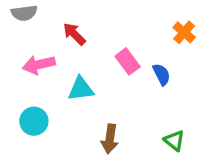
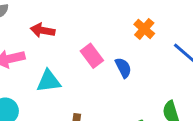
red arrow: (74, 34) -> (43, 30), turned -35

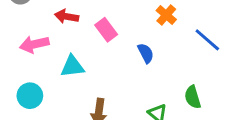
pink rectangle: (92, 56) -> (106, 30), moved

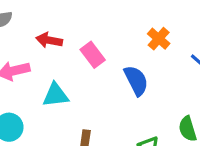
blue semicircle: (146, 53) -> (136, 81), size x1.4

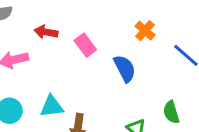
cyan triangle: (56, 95) -> (52, 106), moved

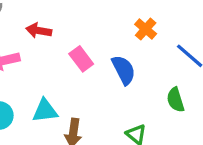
pink rectangle: (85, 45) -> (81, 59), moved
green semicircle: (171, 112) -> (175, 100), moved

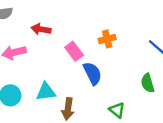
orange cross: (146, 29) -> (107, 39), moved, turned 35
blue semicircle: (124, 70) -> (92, 73), moved

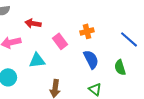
blue semicircle: (92, 73) -> (91, 59), moved
cyan triangle: (46, 92) -> (37, 60), moved

